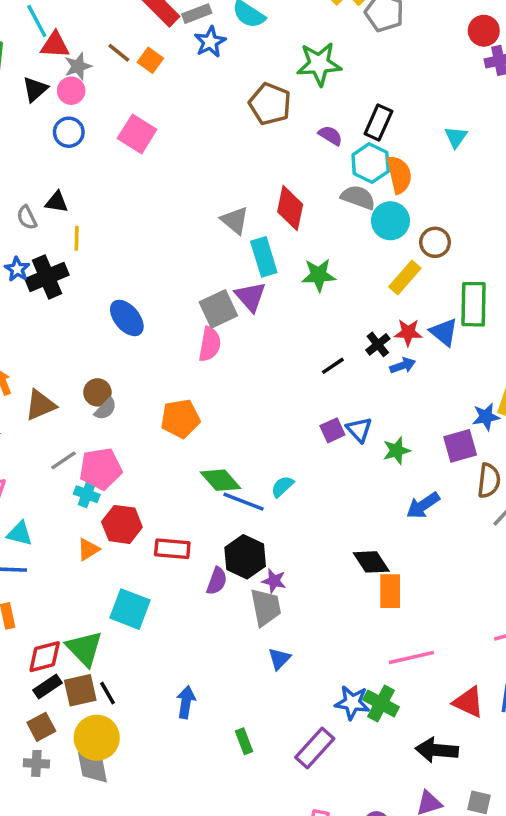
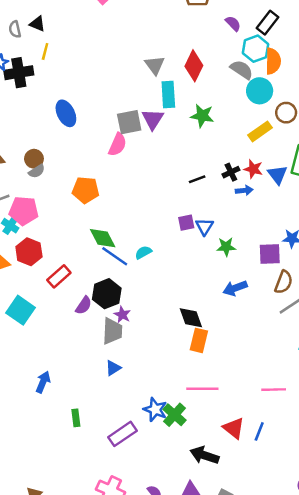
red rectangle: (172, 549) -> (59, 276), turned -60

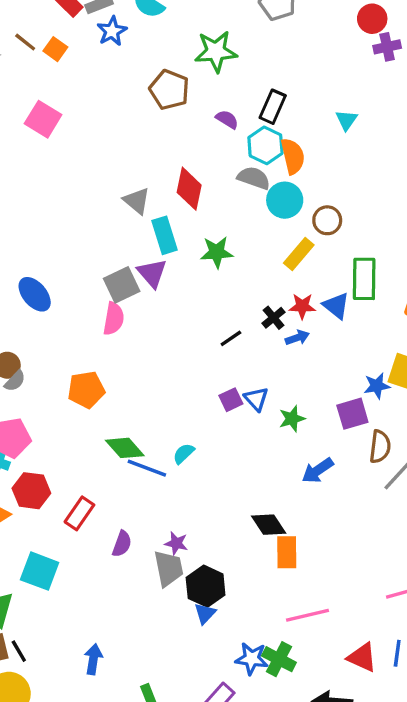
black hexagon: (107, 294) -> (206, 586), moved
blue triangle: (113, 368) -> (205, 614), moved

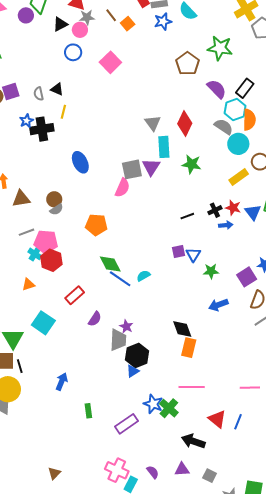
purple semicircle: (227, 119) -> (217, 89), size x1.5
purple square: (352, 414) -> (247, 277), turned -30
red hexagon: (31, 491) -> (51, 260), moved

